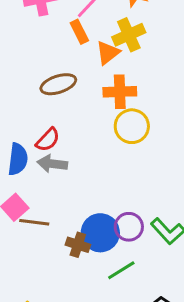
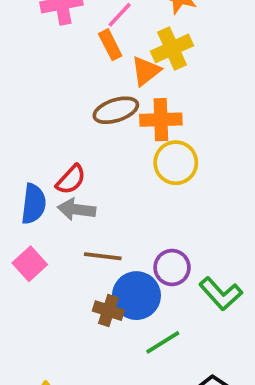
brown ellipse: (58, 84) -> (116, 110), moved
brown line: (34, 222) -> (103, 256), moved
purple circle: (129, 227) -> (172, 267), moved

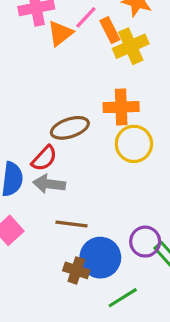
orange rectangle: (110, 45) -> (110, 30), moved
orange triangle: (146, 71) -> (60, 33), moved
brown ellipse: (116, 110) -> (70, 128), moved
purple circle: (172, 267) -> (145, 242), moved

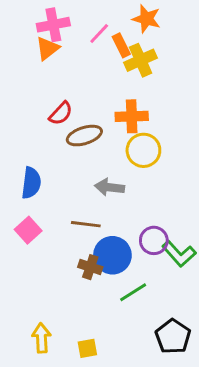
orange triangle: (60, 33) -> (47, 48), moved
red semicircle: (44, 158) -> (61, 113), moved
gray arrow: (49, 184) -> (109, 187), moved

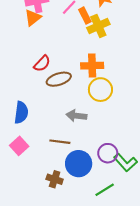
brown cross: (90, 267) -> (55, 179), moved
green line: (133, 292) -> (105, 190), moved

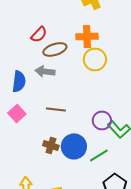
gray arrow: (76, 116) -> (45, 71), moved
blue circle: (79, 164) -> (74, 146), moved

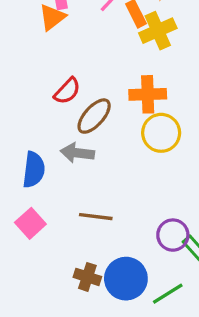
brown ellipse: (55, 49) -> (94, 116), turned -30

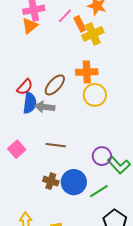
red semicircle: (67, 91) -> (25, 87), moved
blue semicircle: (34, 170) -> (30, 103), moved

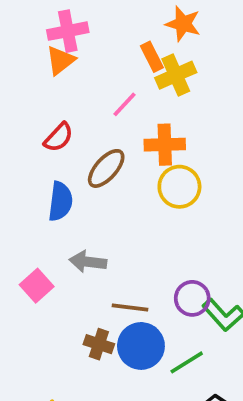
pink line: (65, 16) -> (124, 104), moved
red semicircle: (25, 87) -> (59, 137), moved
gray arrow: (45, 107) -> (88, 262), moved
brown line: (56, 145) -> (130, 308), moved

